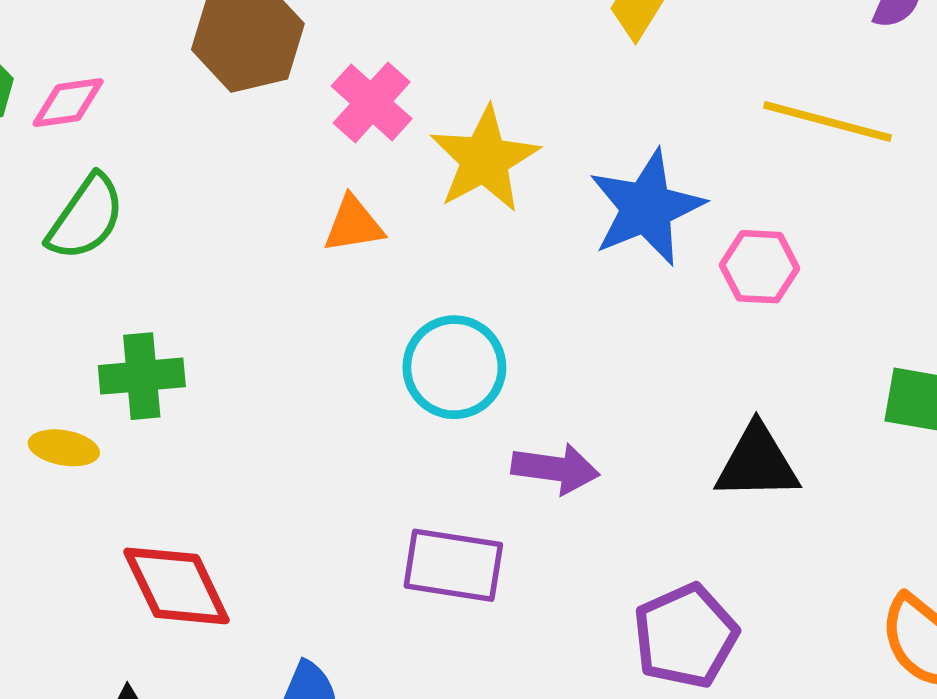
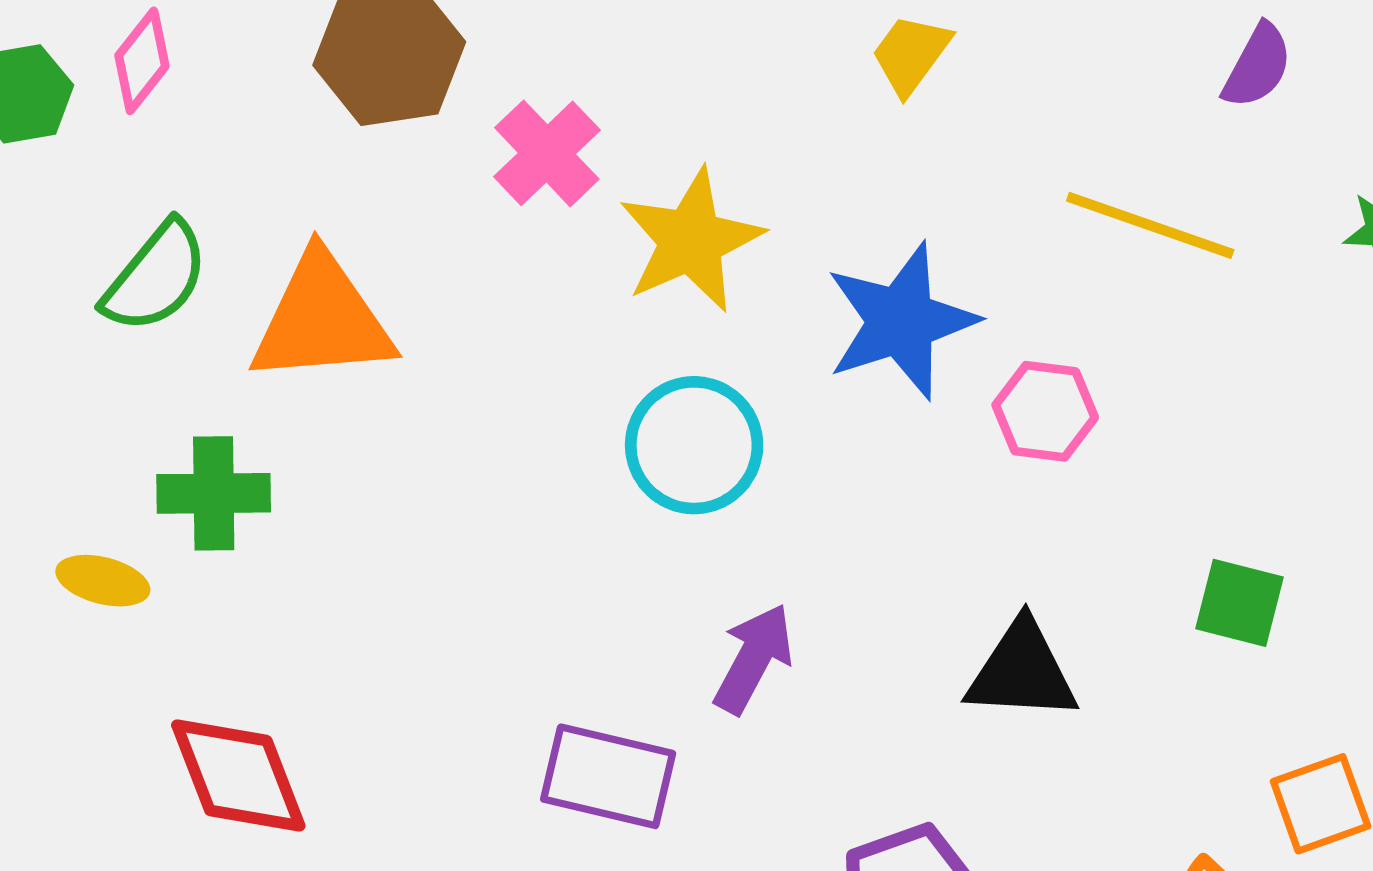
pink diamond: (68, 103) -> (142, 61), moved, turned -48
orange triangle: (354, 224) -> (322, 319), moved, size x1.8
cyan circle: (454, 367) -> (694, 445), moved
purple arrow: (555, 469) -> (753, 659), turned -74

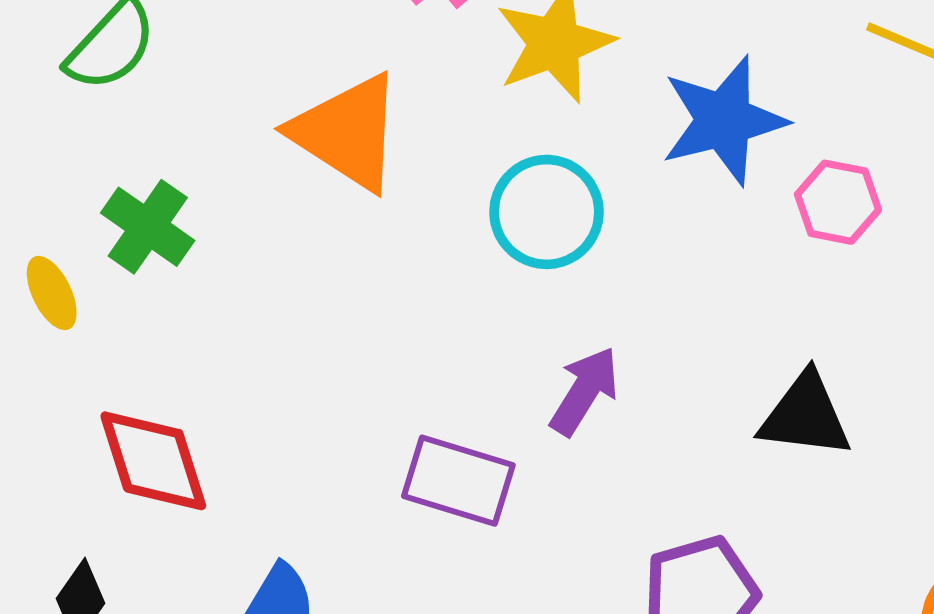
orange triangle: (322, 319) -> (347, 132), moved, turned 34
green cross: (214, 493) -> (148, 227), turned 32
yellow ellipse: (103, 581) -> (52, 293), turned 46

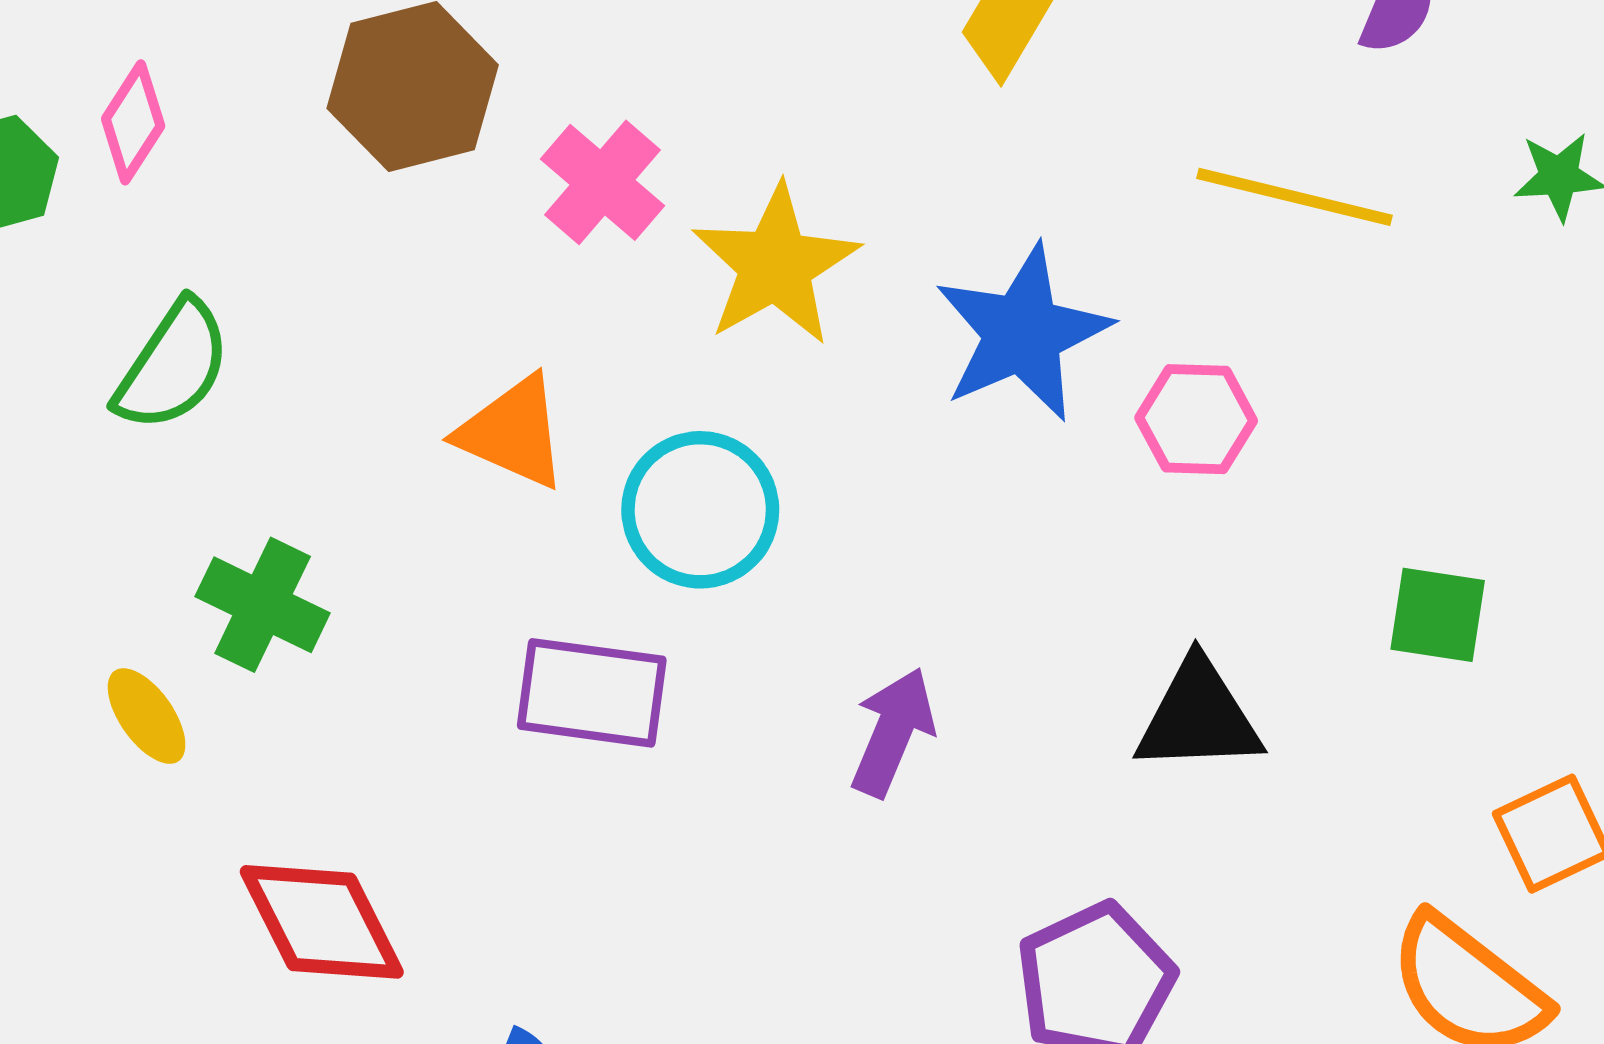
orange triangle: (347, 132) -> (513, 432), size x0.7
cyan circle: (546, 212) -> (700, 510), moved
purple rectangle: (458, 481) -> (592, 693), moved

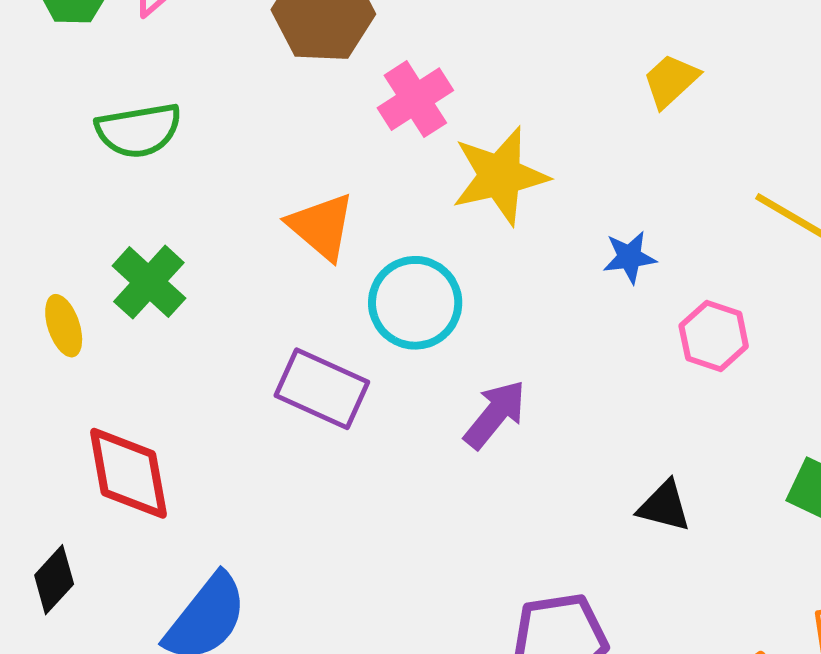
blue star: (1023, 333) -> (629, 257), size x0.5
green semicircle: (173, 366) -> (139, 130), turned 30
black triangle: (1199, 717) -> (664, 506), size x0.7
purple arrow: (893, 732) -> (495, 414), moved

